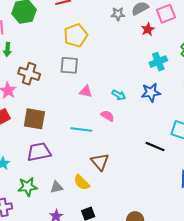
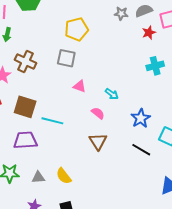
blue star: (151, 92) -> (141, 118), moved, turned -30
cyan line: (81, 129) -> (52, 121), moved
brown triangle: (100, 162) -> (98, 141), moved

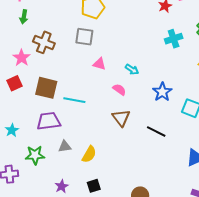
black line: (141, 150) -> (156, 132), moved
yellow semicircle: (64, 176) -> (89, 154), turned -108
gray triangle: (38, 177) -> (65, 146), moved

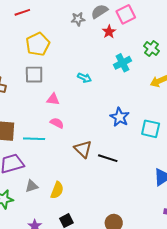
cyan arrow: (132, 69) -> (84, 78), moved
pink semicircle: (119, 90) -> (57, 123), moved
black line: (156, 132) -> (108, 158), moved

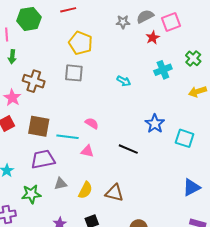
yellow pentagon: (38, 44) -> (80, 43), turned -30
pink triangle: (53, 99) -> (87, 151), moved
brown triangle: (83, 149) -> (114, 193), moved, turned -36
black line: (108, 158) -> (128, 149), moved

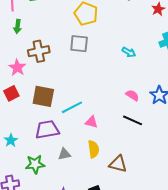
brown cross: (34, 81) -> (39, 51), turned -30
pink semicircle: (92, 123) -> (132, 95), moved
cyan line: (68, 137) -> (72, 107), turned -35
yellow semicircle: (85, 190) -> (94, 149), moved, turned -36

